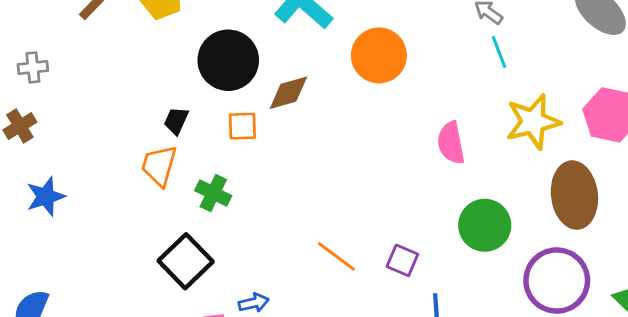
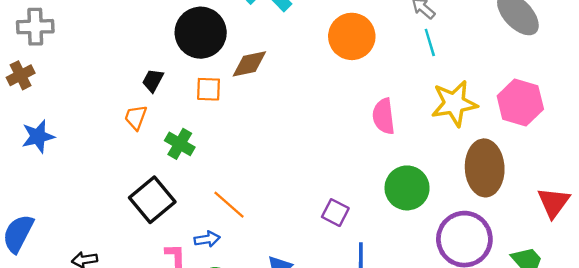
orange circle: (379, 55) -> (352, 36), moved
gray cross: (33, 67) -> (35, 27), size x1.4
orange trapezoid: (159, 166) -> (136, 117), size x0.7
orange line: (336, 256) -> (229, 205), moved

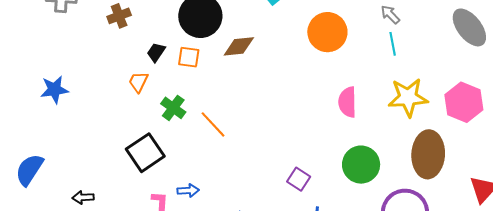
brown cross: (21, 75) -> (119, 16), moved
orange square: (208, 89) -> (189, 57), moved
orange line: (229, 205) -> (213, 124), moved

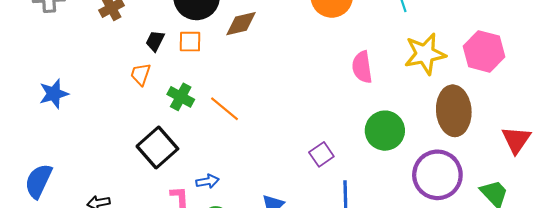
purple square: (299, 179) -> (321, 154), turned 30

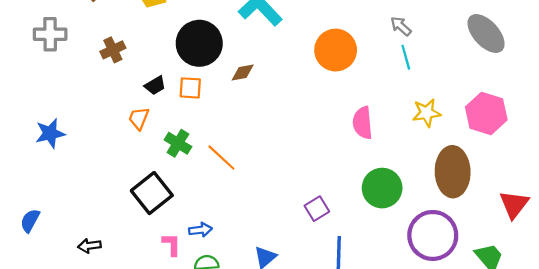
brown diamond: (241, 24) -> (243, 73), size x0.7
black trapezoid: (155, 41) -> (155, 85), turned -150
yellow star: (425, 54) -> (427, 113), size x0.7
blue semicircle: (38, 181) -> (30, 221), size x0.7

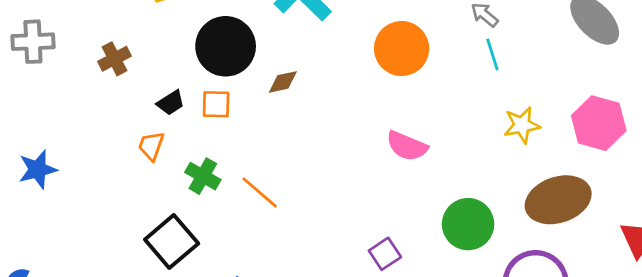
pink semicircle: (363, 123) -> (407, 146), moved, turned -60
brown ellipse: (453, 172) -> (558, 200), turned 75

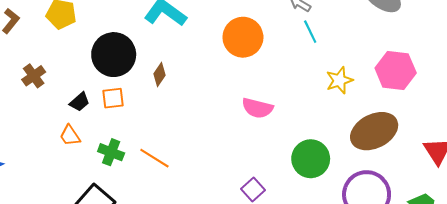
brown diamond: (283, 82) -> (160, 74), turned -35
orange trapezoid: (151, 146) -> (70, 136), turned -45

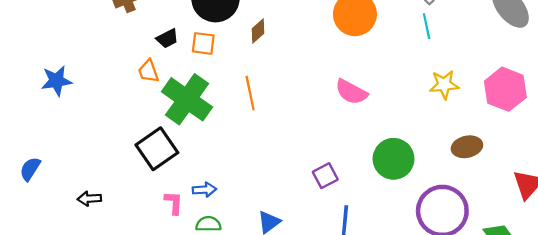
brown ellipse: (374, 131) -> (467, 147), size x0.6
green cross: (111, 152) -> (187, 99), size x1.8
orange line: (154, 158) -> (250, 93), moved, turned 32

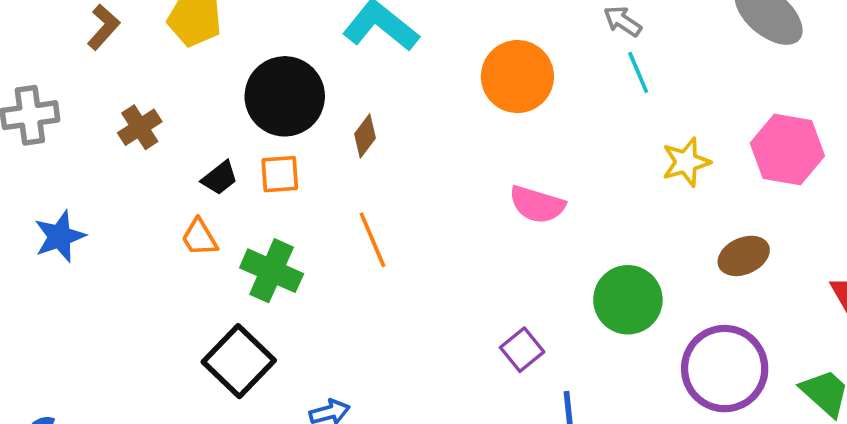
blue star: (56, 81) -> (60, 236), moved
green cross: (187, 99) -> (272, 271), size x0.7

